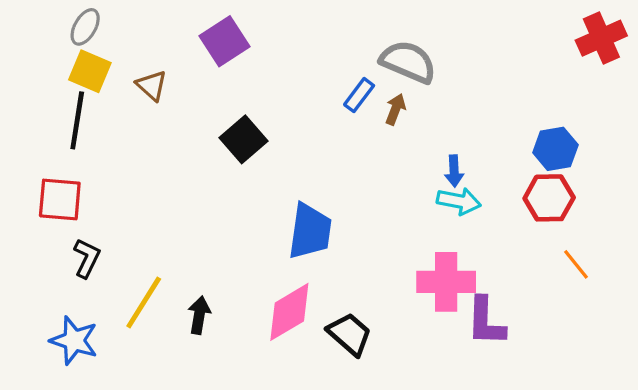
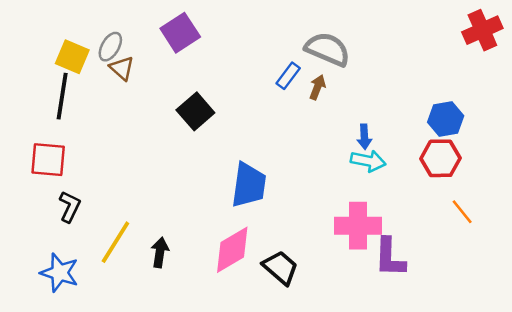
gray ellipse: (85, 27) -> (110, 47), moved

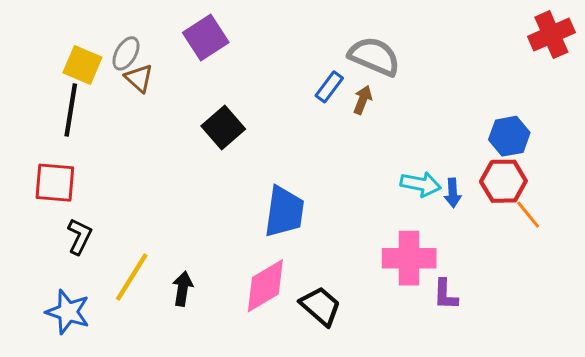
blue arrow: (364, 137) -> (453, 193), moved
orange line: (462, 212) -> (528, 215), moved
purple L-shape: (390, 257) -> (445, 294), size x0.7

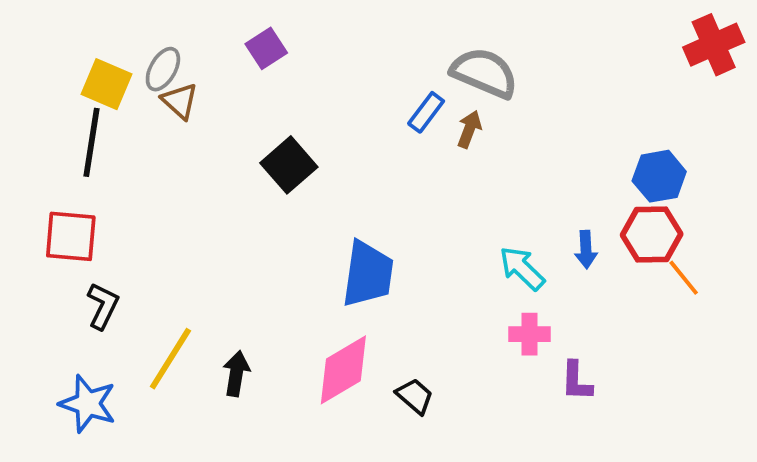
purple square: (206, 37) -> (266, 48), size x0.7
cyan arrow: (421, 184) -> (522, 268), moved, turned -147
pink cross: (409, 258) -> (529, 334), size x0.6
black trapezoid: (321, 306) -> (415, 396), size x0.7

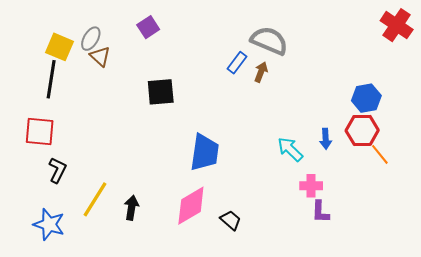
red cross: (714, 45) -> (397, 25), turned -32
black square: (289, 165) -> (161, 92), turned 36
pink cross: (529, 334) -> (311, 186), moved

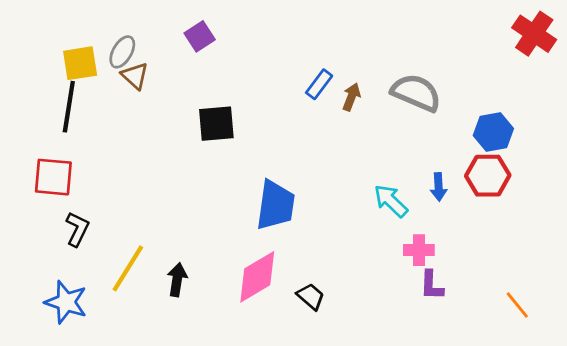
gray semicircle: (269, 41) -> (416, 93), moved
yellow square: (59, 47) -> (80, 63), turned -32
orange line: (380, 154) -> (517, 305), moved

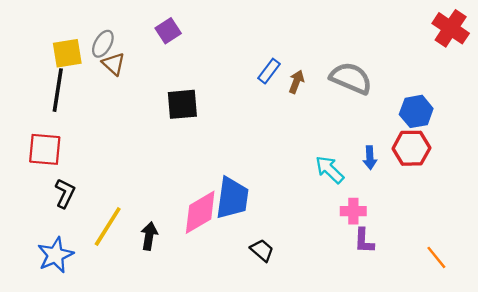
blue trapezoid: (276, 205) -> (232, 198), moved
pink diamond: (257, 277) -> (200, 212), moved
blue star: (66, 302) -> (55, 255), turned 30

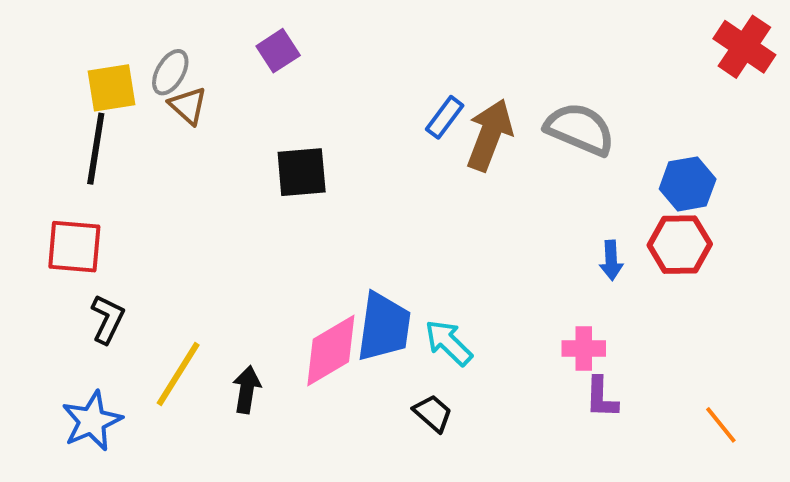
brown arrow: (296, 82) -> (490, 135), size x1.8
cyan arrow: (330, 170) -> (449, 343), moved

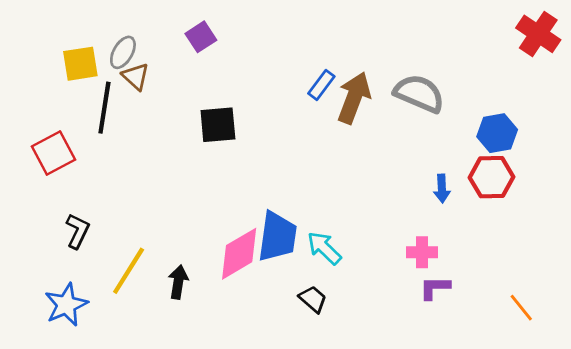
black line: (96, 149) -> (104, 108), moved
red square: (74, 247) -> (53, 153), moved, turned -33
purple L-shape: (601, 397) -> (435, 288), turned 88

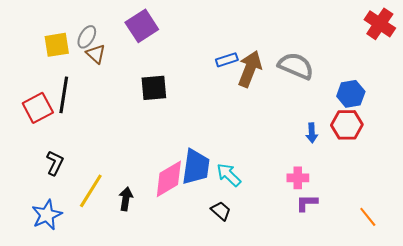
purple square: (201, 37) -> (142, 26), size x1.5
blue rectangle: (321, 85) -> (227, 60), turned 35
black line: (104, 108) -> (64, 95), moved

